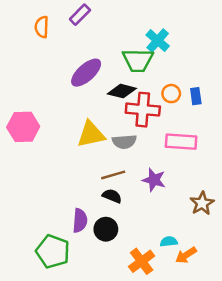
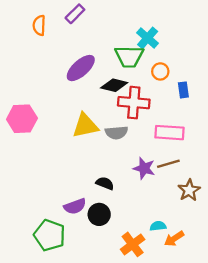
orange circle: (171, 94) -> (160, 71), moved
brown line: (113, 175) -> (168, 164), moved
purple semicircle: (80, 221) -> (75, 206), turned 65

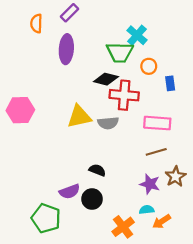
purple ellipse: (81, 68) -> (66, 49), moved, turned -44
purple star: (144, 168) -> (150, 184), moved

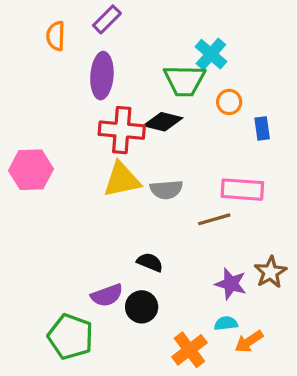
red cross: (124, 95) -> (122, 130), moved
brown line: (156, 152) -> (214, 219), moved

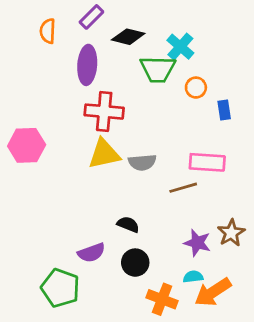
black diamond: (163, 122) -> (128, 37), moved
black circle: (142, 307) -> (135, 263), moved
orange arrow: (249, 342) -> (213, 292), size x1.5
orange cross: (189, 350) -> (162, 299), turned -32

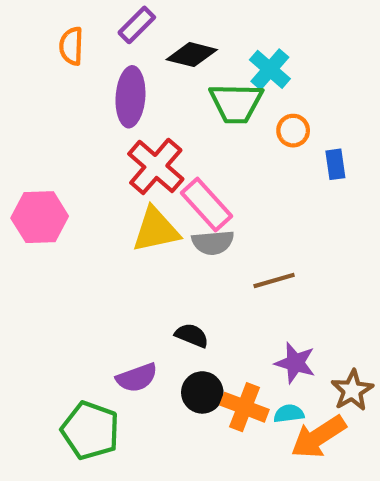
red cross: (104, 112) -> (156, 166), turned 36
pink rectangle: (207, 162) -> (206, 204), moved, turned 44
brown star: (231, 233) -> (352, 390), moved
orange cross: (162, 299) -> (245, 407), moved

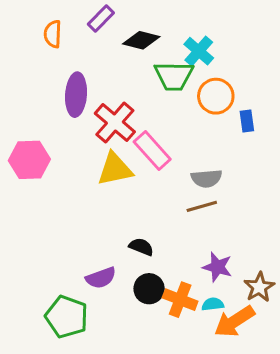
purple ellipse: (130, 97) -> (76, 95), moved
orange circle: (293, 131) -> (216, 96), size x1.5
gray semicircle: (213, 242) -> (206, 178), moved

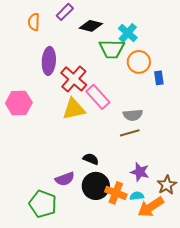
black circle: (149, 289) -> (96, 186), size x1.4

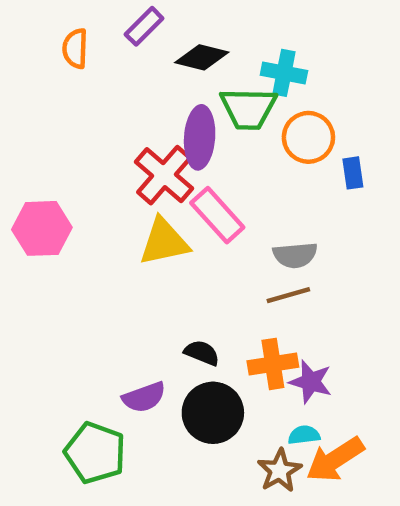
cyan cross: (128, 33) -> (284, 73), turned -30
purple ellipse: (49, 61) -> (200, 137), moved
brown star: (167, 185) -> (280, 471), moved
orange cross: (116, 193) -> (273, 364), moved, turned -30

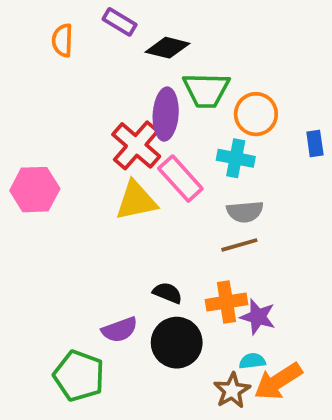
purple rectangle: (144, 26) -> (120, 22), turned 76
cyan cross: (284, 73) -> (236, 158), moved
blue rectangle: (353, 173) -> (315, 144), moved

